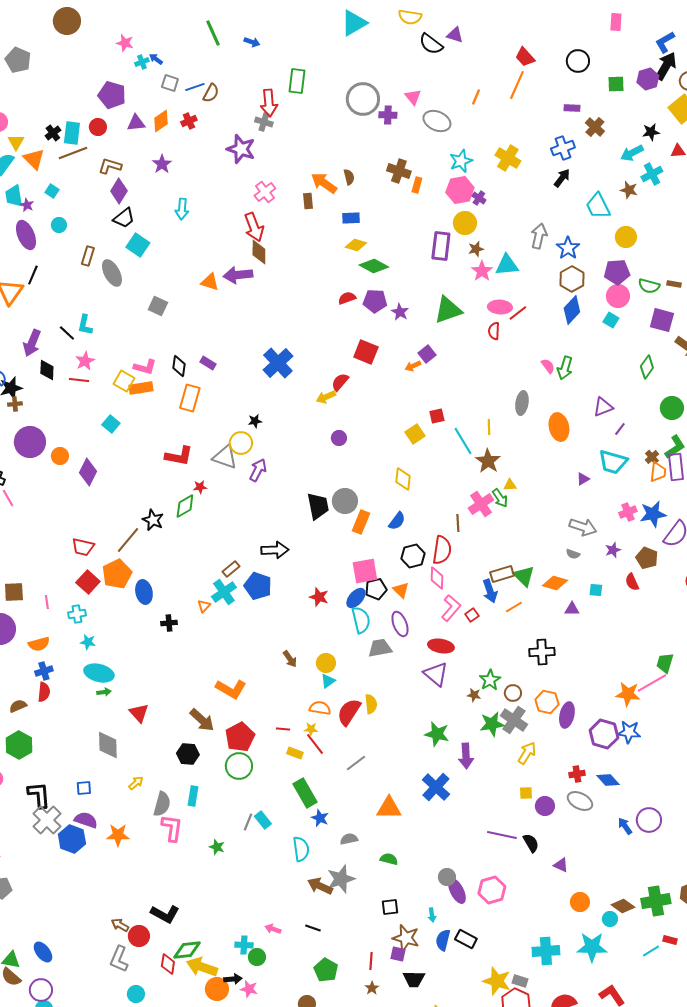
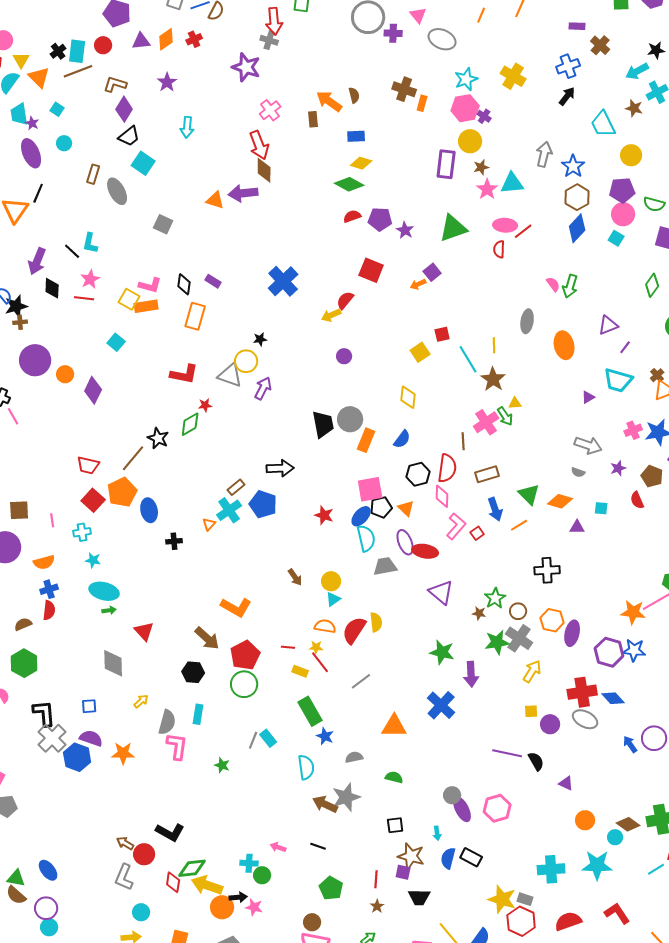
green diamond: (374, 266) -> (349, 184), moved
brown rectangle: (502, 574) -> (487, 474), moved
red ellipse: (441, 646) -> (425, 551), moved
red cross: (577, 774) -> (582, 692), size x1.8

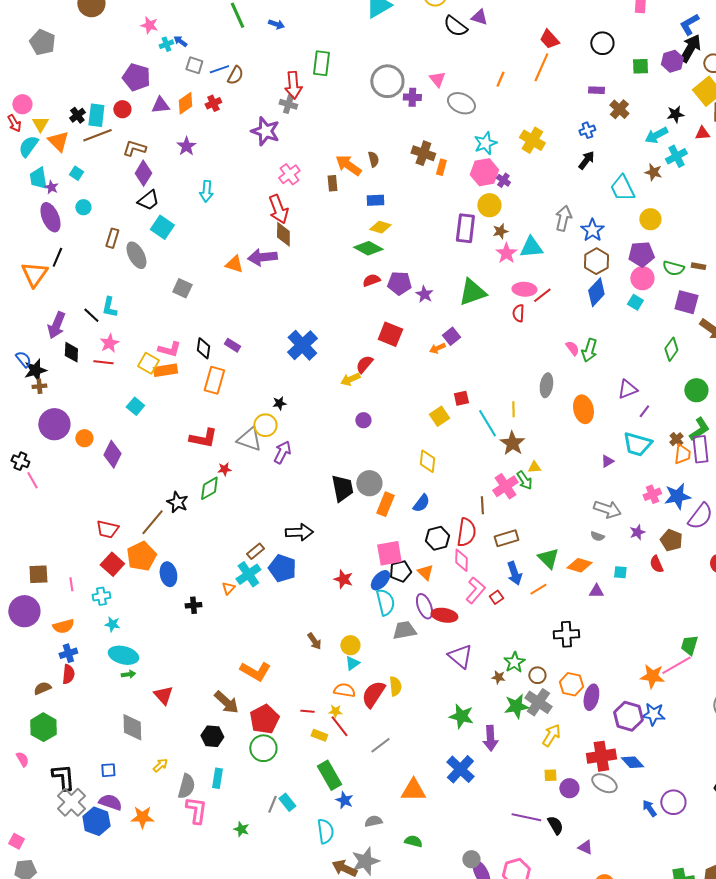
blue cross: (568, 66) -> (587, 130), size x0.7

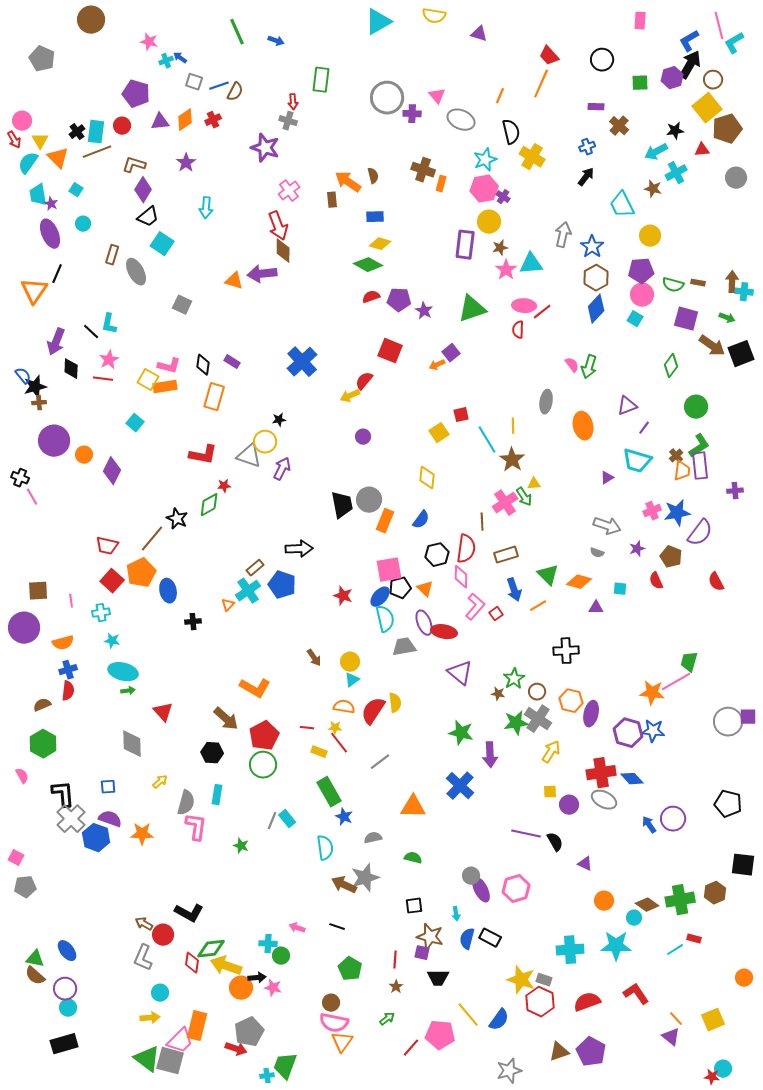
black semicircle: (455, 26) -> (511, 132), moved, turned -140
red arrow: (293, 85) -> (293, 102), size x0.6

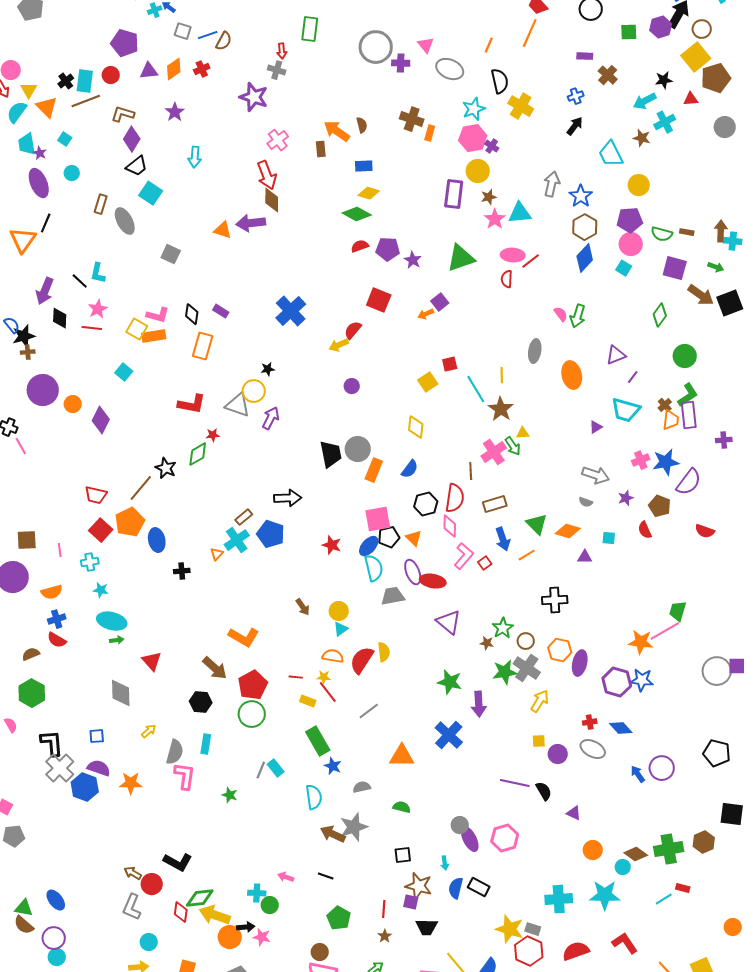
red semicircle: (716, 582) -> (705, 531), turned -42
red semicircle: (68, 691) -> (57, 640), turned 114
red cross: (601, 773) -> (590, 722), size x0.5

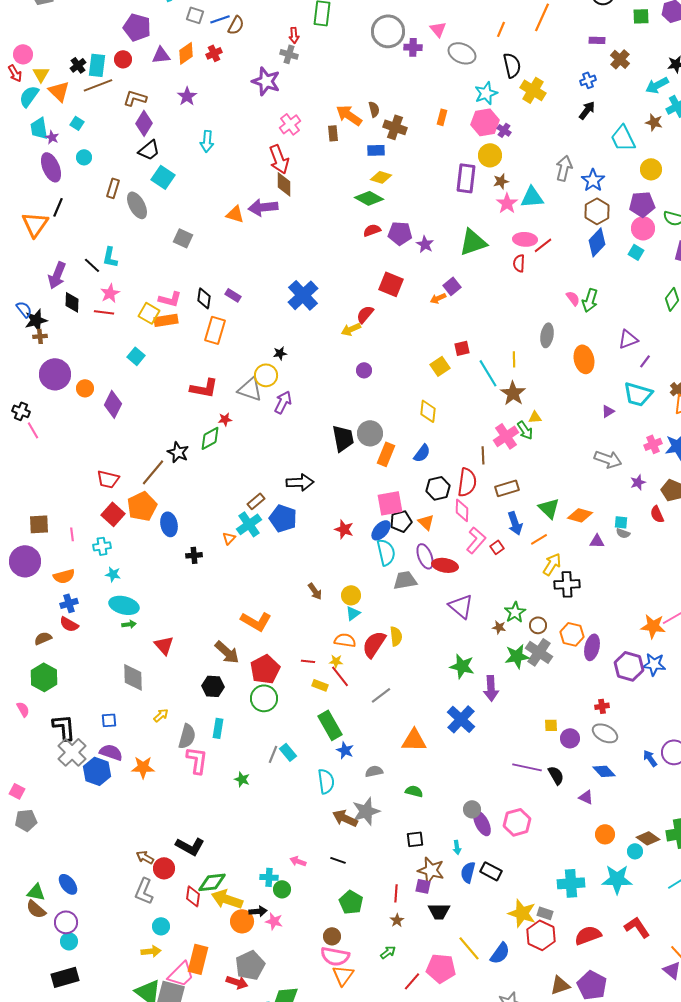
brown cross: (412, 119) -> (395, 127), moved
gray semicircle: (586, 502) -> (623, 533), moved
yellow arrow: (540, 701) -> (552, 564), moved
blue diamond: (621, 728) -> (604, 771), moved

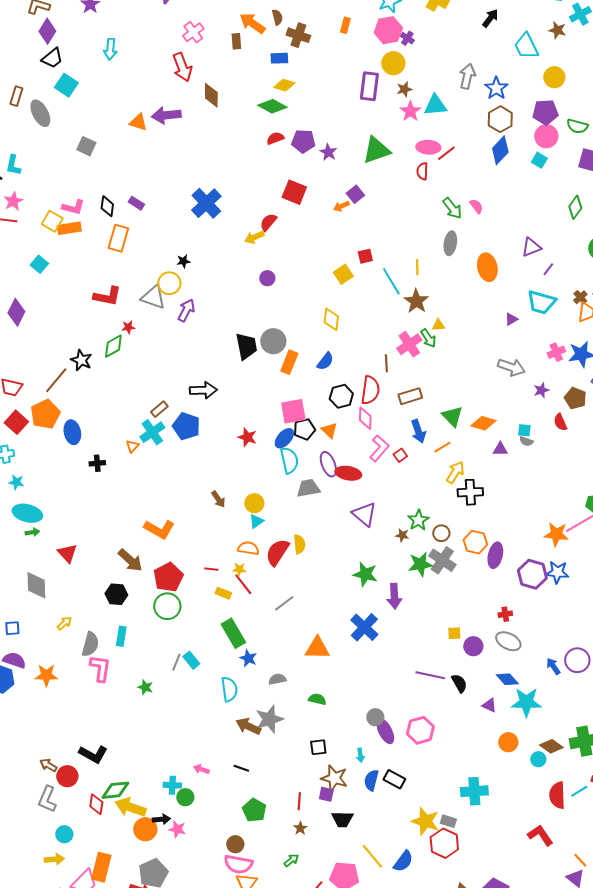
brown diamond: (284, 184) -> (211, 95), moved
green arrow: (590, 300) -> (452, 208), moved, turned -55
cyan star: (617, 879) -> (526, 702), moved
red semicircle: (588, 935) -> (557, 795), moved, turned -72

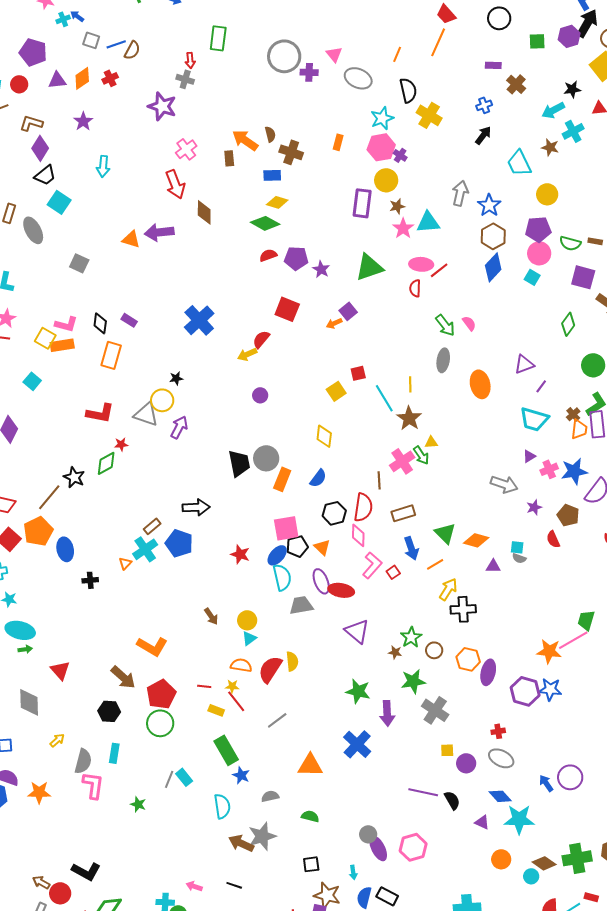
purple triangle: (511, 319) -> (529, 456), moved
gray cross: (442, 560) -> (435, 710), moved

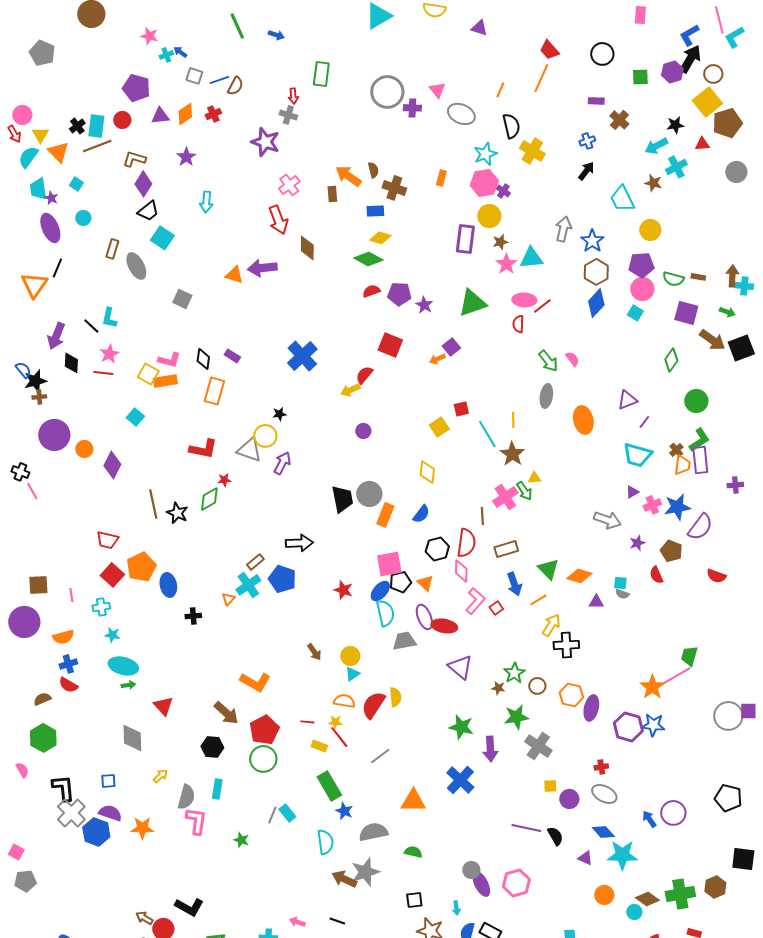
brown line: (49, 497) -> (153, 504), moved, turned -52
orange star: (549, 651) -> (652, 687), turned 30
gray semicircle: (270, 796) -> (373, 832), size x1.6

